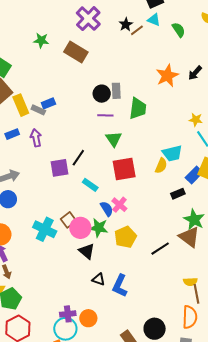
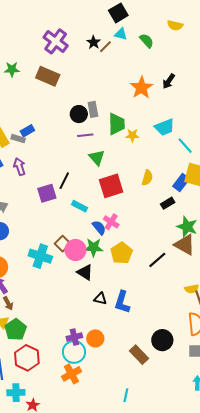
yellow star: (196, 120) -> (132, 135), moved
cyan trapezoid: (172, 153) -> (165, 127), moved

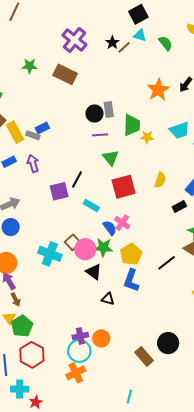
blue L-shape: (122, 302) -> (131, 280), moved

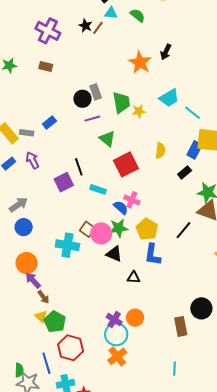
brown rectangle: (65, 74) -> (46, 67), size x0.6
blue rectangle: (42, 128) -> (49, 123), moved
black line: (77, 179) -> (79, 167), turned -36
purple cross: (80, 336) -> (114, 319), turned -35
brown rectangle: (144, 356) -> (181, 326), turned 42

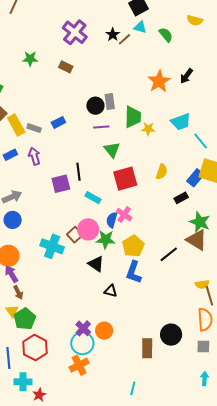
blue semicircle: (121, 208) -> (112, 220), turned -126
pink circle: (101, 233) -> (88, 229), moved

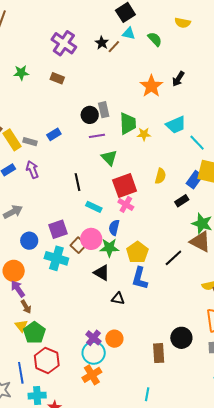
purple square: (61, 184) -> (58, 229), moved
pink cross: (124, 215) -> (126, 204), moved
blue circle: (13, 220) -> (29, 241), moved

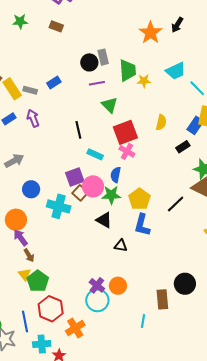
purple square: (58, 229) -> (75, 177), moved
orange cross: (92, 375) -> (75, 328), moved
cyan line: (147, 394) -> (143, 321), moved

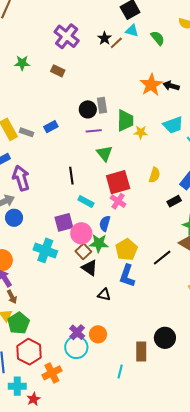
black arrow: (177, 25) -> (171, 86), moved, turned 70
purple arrow: (33, 118) -> (21, 178), moved, size x1.4
blue circle: (31, 189) -> (14, 218), moved
brown square: (80, 193) -> (83, 251), moved

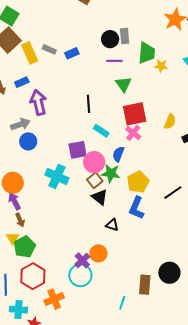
gray rectangle: (27, 132) -> (49, 49), moved
yellow semicircle: (154, 175) -> (170, 122), moved
orange circle: (98, 334) -> (98, 253), moved

